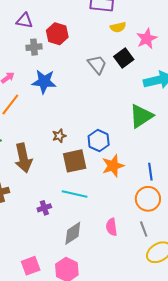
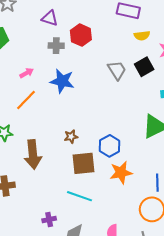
purple cross: (44, 208) -> (49, 219), moved

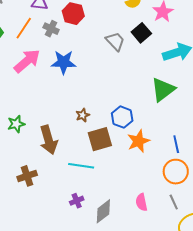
gray cross: (56, 46) -> (51, 29), turned 35
pink arrow: (27, 73) -> (27, 61), size x2.0
orange line: (26, 100) -> (24, 28), moved
cyan line: (80, 196) -> (81, 166), moved

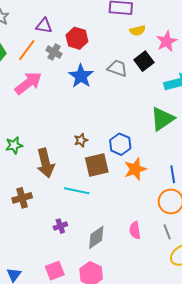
gray trapezoid: (115, 41) -> (117, 68), turned -30
blue star: (64, 62) -> (81, 76), moved, turned 30
purple cross: (77, 201) -> (60, 226), moved

